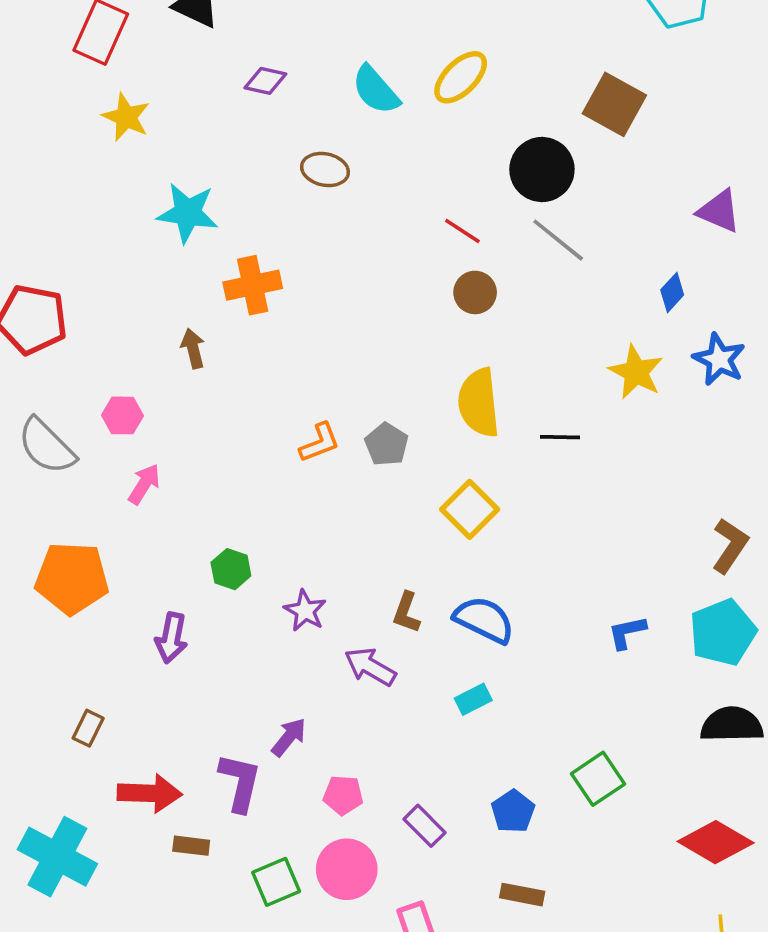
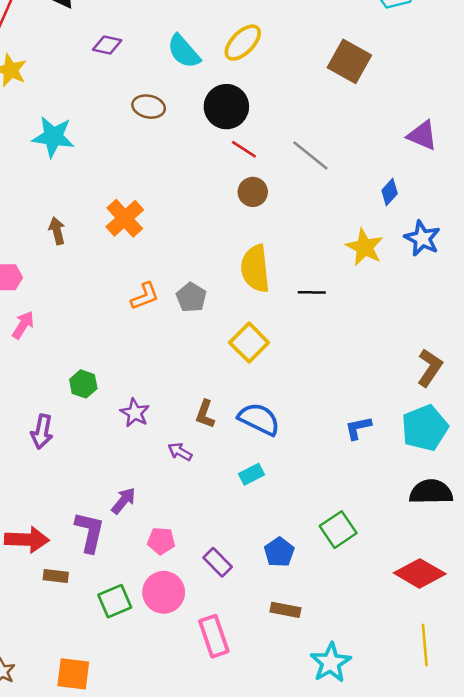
black circle: (542, 170) -> (226, 107), moved
orange cross: (253, 285) -> (125, 218), moved, turned -30
purple arrow: (370, 667) -> (180, 452), size x0.7

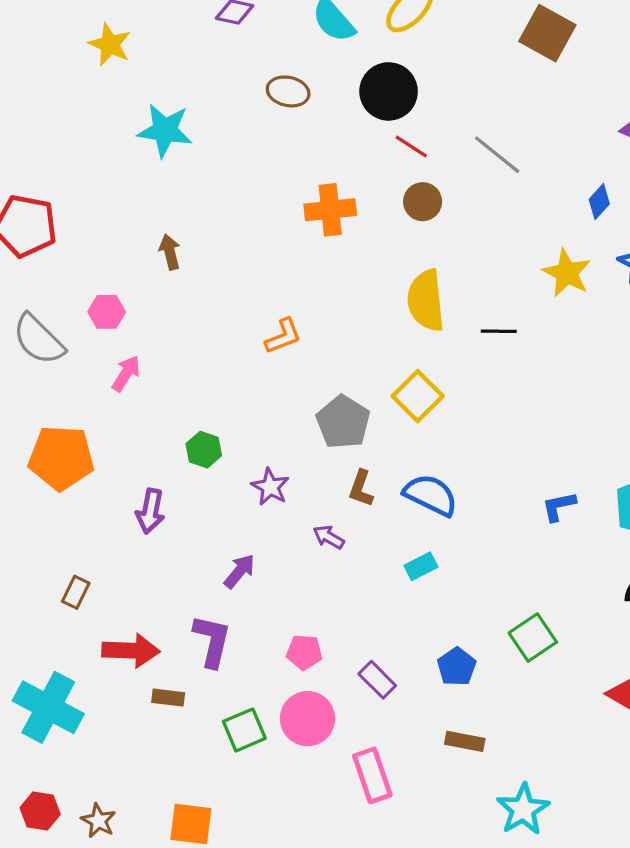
orange cross: (125, 218) -> (330, 210), moved, turned 36
gray pentagon: (191, 297) -> (343, 422), moved, size x1.4
purple arrow: (123, 501) -> (239, 571), moved

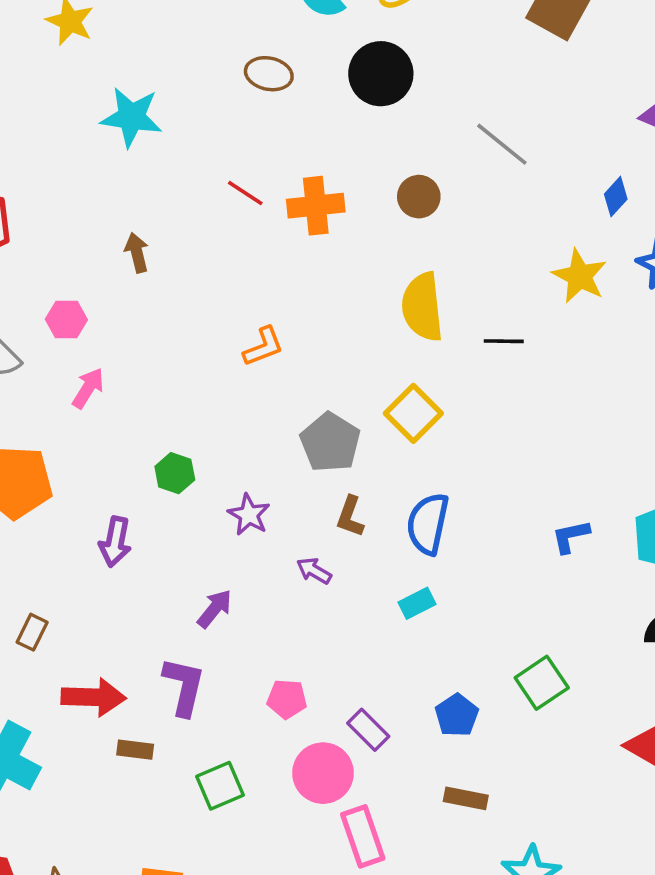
red line: (411, 147) -> (245, 193), moved
blue semicircle: (431, 495) -> (428, 524), turned -104
pink circle: (308, 719) -> (323, 773), moved

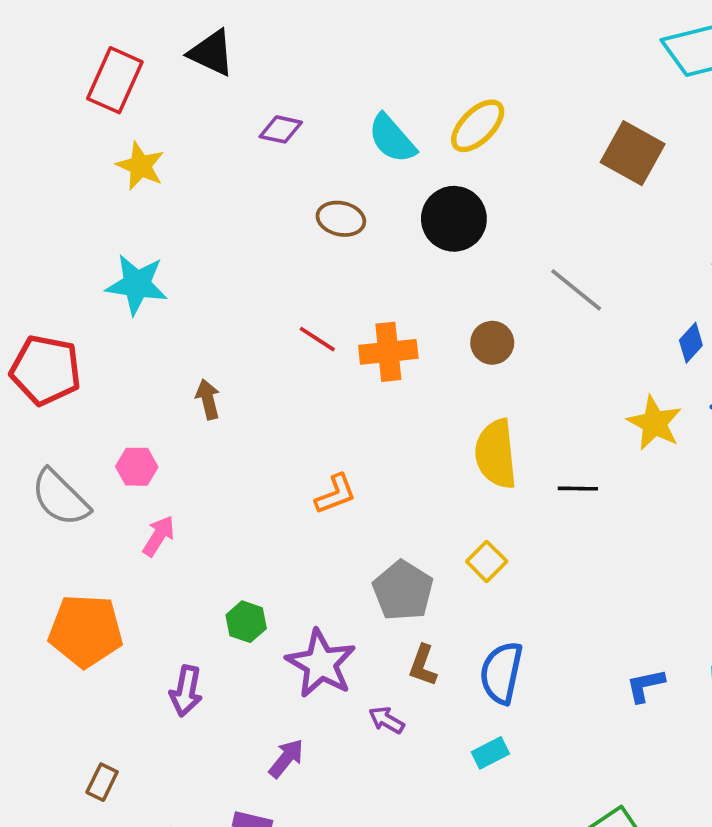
cyan star: (131, 117) -> (137, 284), moved
yellow square: (413, 413) -> (487, 561), size x0.7
purple star: (249, 515) -> (321, 664), size x1.6

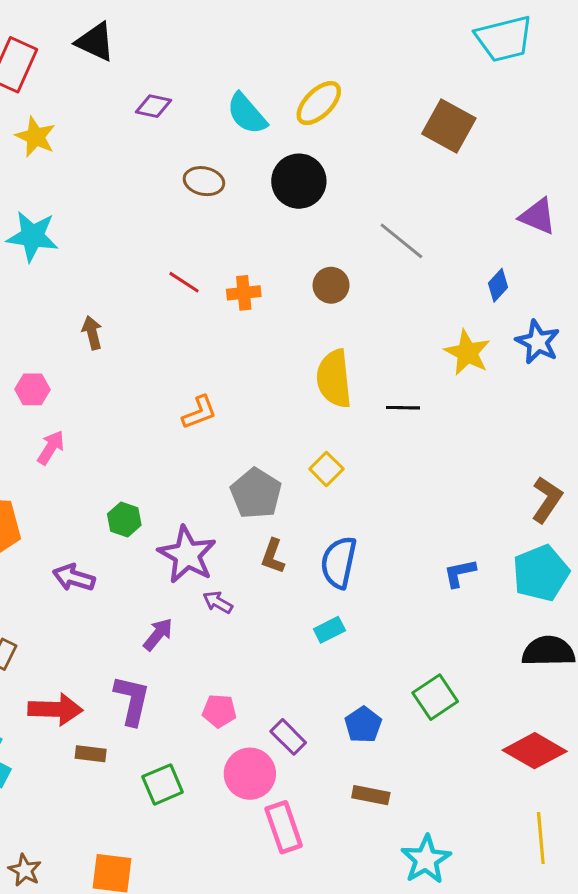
orange cross: (388, 352) -> (244, 293), size x0.7
purple arrow: (186, 691) -> (74, 578), turned 96
purple arrow: (386, 720) -> (218, 602), moved

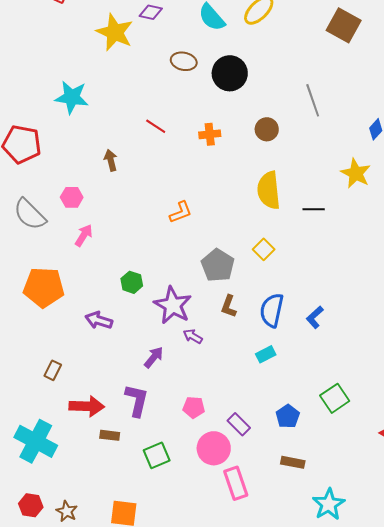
yellow star: (35, 137) -> (115, 32), moved, size x1.4
black circle: (299, 181) -> (230, 73), moved
gray line: (401, 241) -> (313, 100), turned 32
red line: (184, 282) -> (156, 126), moved
blue L-shape: (460, 573) -> (315, 317), moved, turned -30

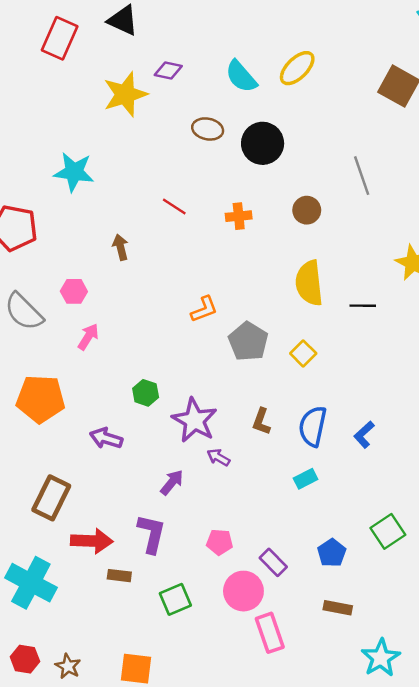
yellow star: (115, 32) -> (125, 94), turned 30
gray pentagon: (218, 265) -> (248, 342), moved
brown rectangle: (53, 370) -> (51, 498), size x1.8

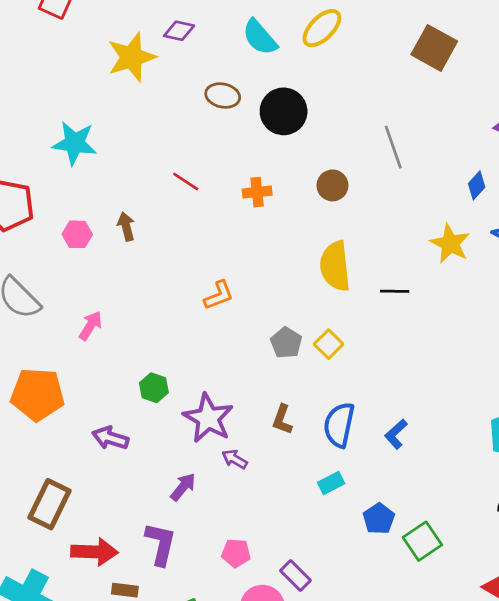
pink hexagon: (74, 291) -> (77, 234), moved
gray pentagon: (248, 342) -> (286, 343), moved, size x0.7
blue pentagon: (332, 553) -> (379, 519), moved

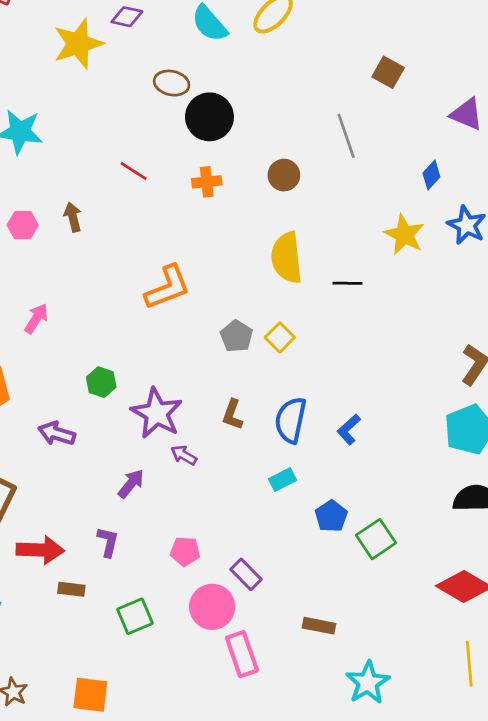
brown square: (434, 48) -> (388, 72), moved, size x0.7
black circle: (284, 111) -> (209, 117), moved
orange L-shape: (219, 295) -> (168, 287), size x1.5
purple L-shape: (161, 544) -> (108, 542), size x0.7

